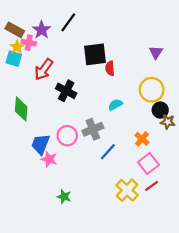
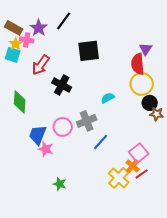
red semicircle: (110, 68) -> (138, 64), moved, size x1.5
orange cross: (142, 139) -> (133, 166), moved

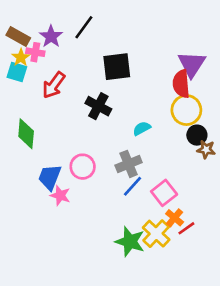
purple triangle: (146, 49) -> (192, 64), size x1.6
black cross: (62, 85) -> (98, 106), moved
gray cross: (87, 121) -> (129, 164), moved
pink square: (139, 153) -> (164, 193), moved
green star: (60, 184) -> (130, 241), moved, size x1.6

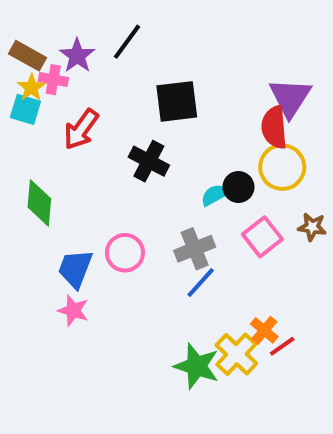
black circle: (197, 135) -> (238, 187), moved
pink square: (164, 193) -> (262, 237), moved
pink star: (60, 195) -> (73, 310), moved

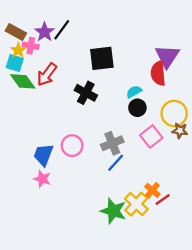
black line: (127, 42) -> (62, 30), moved
yellow circle: (282, 167) -> (174, 113), moved
cyan semicircle: (215, 195) -> (134, 92), moved
green diamond: (39, 203) -> (23, 81), moved, turned -40

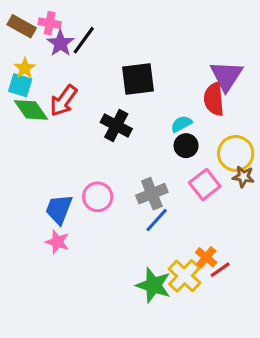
brown rectangle: (16, 32) -> (22, 26), moved
pink cross: (31, 46) -> (50, 23), moved

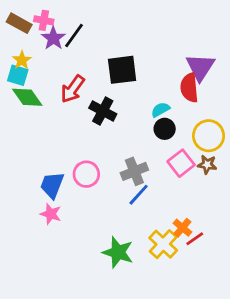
red arrow: (64, 101) -> (73, 89), moved
brown star: (243, 177) -> (207, 165), moved
green star: (153, 285) -> (118, 252), moved

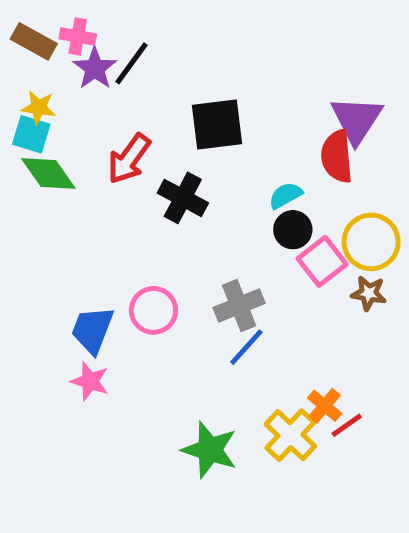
yellow star: (22, 60) -> (39, 107), turned -30
pink square: (181, 163) -> (322, 261), moved

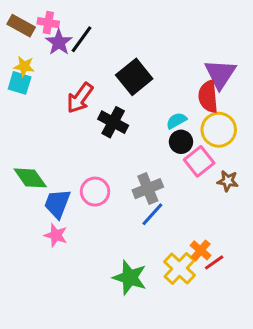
black square: (217, 125) -> (134, 77), turned -32
green diamond: (48, 173) -> (30, 178), moved
yellow circle: (371, 242) -> (219, 130), moved

